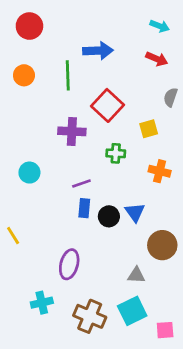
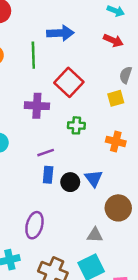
yellow square: (149, 129) -> (116, 98), moved

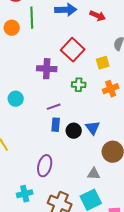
red arrow: (113, 40) -> (98, 16), moved
green line: (33, 55) -> (32, 18), moved
yellow square: (116, 98) -> (103, 63), moved
orange cross: (116, 141) -> (111, 89), moved, turned -35

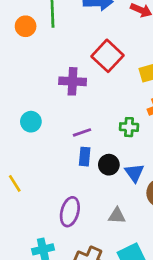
green cross: (79, 85) -> (129, 127), moved
blue triangle: (93, 128) -> (134, 173), moved
gray triangle: (94, 174) -> (117, 216), moved

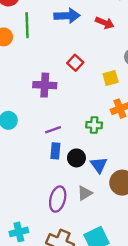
red square: (108, 56) -> (75, 63), size x0.6
purple ellipse: (70, 212) -> (58, 199), moved
gray triangle: (117, 216) -> (85, 193), moved, turned -35

